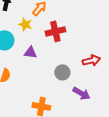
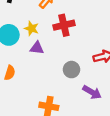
yellow star: (25, 24) -> (31, 28), moved

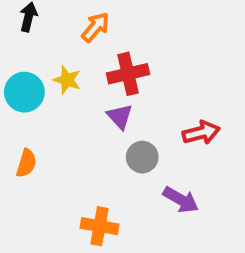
purple triangle: (37, 48) -> (120, 116), moved, turned 40

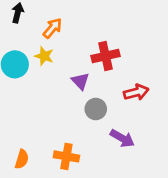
orange arrow: (95, 27) -> (52, 28), moved
red cross: (128, 74) -> (105, 56), moved
orange semicircle: (26, 163) -> (22, 159), moved

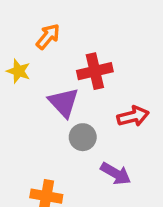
orange arrow: (52, 28) -> (48, 36), moved
purple triangle: (80, 81) -> (64, 102), size x1.4

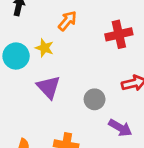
red cross: (95, 71) -> (119, 34), moved
purple triangle: (64, 102) -> (49, 87), moved

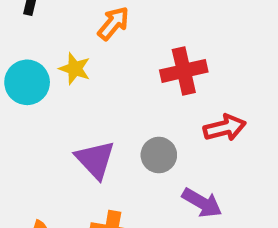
red cross: (119, 34) -> (184, 71), moved
purple triangle: (49, 87) -> (95, 160), moved

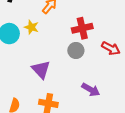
red arrow: (225, 128) -> (111, 48), moved, turned 42
gray circle: (159, 155) -> (76, 50), moved

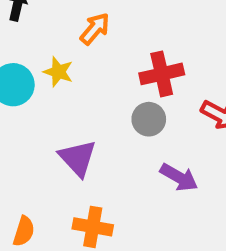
purple arrow: (91, 90) -> (179, 177), moved

